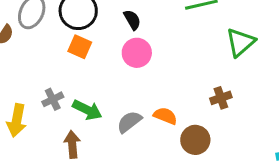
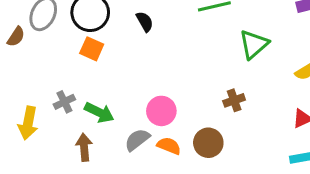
pink circle: (137, 53) -> (161, 111), moved
orange semicircle: (165, 116) -> (169, 146), moved
gray semicircle: (129, 122) -> (137, 140), moved

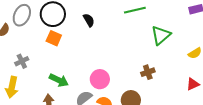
gray cross: (64, 102) -> (22, 61), moved

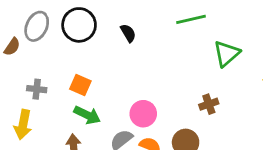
orange square: (54, 38) -> (80, 85), moved
gray cross: (22, 61) -> (37, 89), turned 32

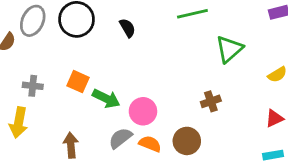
green arrow: (87, 115) -> (106, 99), moved

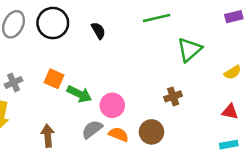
gray cross: (33, 86) -> (14, 83), turned -30
red triangle: (274, 118) -> (230, 112), turned 36

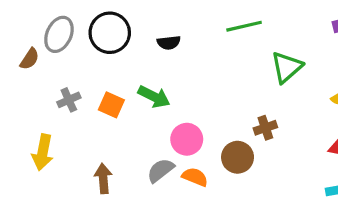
black semicircle: (98, 31) -> (169, 43), turned 114
gray cross: (14, 83) -> (69, 100), moved
green arrow: (79, 94) -> (154, 97), moved
brown circle: (152, 132) -> (238, 157), moved

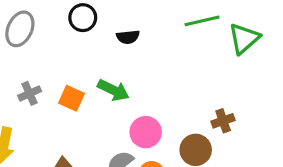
black circle: (110, 33) -> (83, 18), moved, size x0.7
green triangle: (287, 67) -> (244, 39), moved

